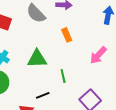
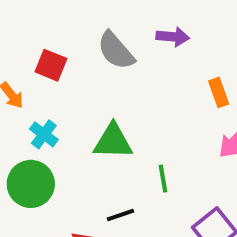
orange rectangle: (67, 35) -> (219, 92), moved

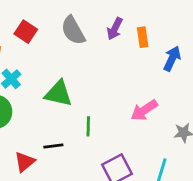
purple arrow: (173, 37) -> (115, 29), turned 100
orange rectangle: (219, 92) -> (143, 37), moved

